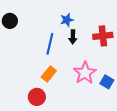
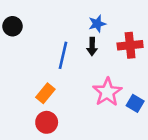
blue star: (67, 20) -> (97, 24), moved
orange rectangle: (49, 74) -> (45, 93), moved

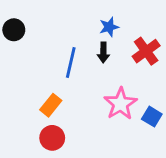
red cross: (130, 45) -> (146, 51), turned -30

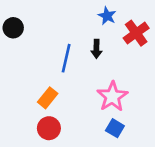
blue star: (109, 27) -> (107, 16), moved, turned -30
red cross: (146, 51) -> (136, 33), moved
blue square: (152, 117) -> (115, 128), moved

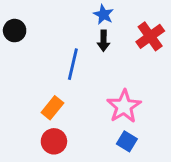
blue star: (107, 16) -> (104, 15), moved
black arrow: (96, 49) -> (104, 41), moved

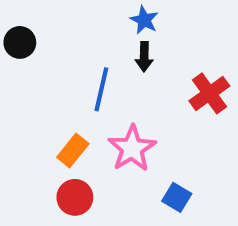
red cross: (150, 36) -> (209, 93), moved
pink star: (124, 106) -> (132, 148), moved

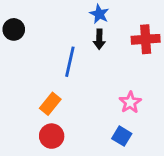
red cross: (209, 93) -> (146, 39), moved, turned 32
pink star: (132, 148) -> (130, 102), moved, size x0.7

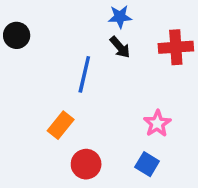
blue star: (99, 14) -> (120, 17), turned -30
black arrow: (99, 39) -> (120, 47), turned -42
red circle: (52, 136) -> (86, 164), moved

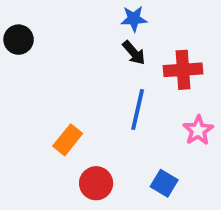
red cross: (176, 47) -> (183, 70), moved
blue line: (84, 74) -> (138, 110), moved
pink star: (157, 123) -> (198, 130), moved

